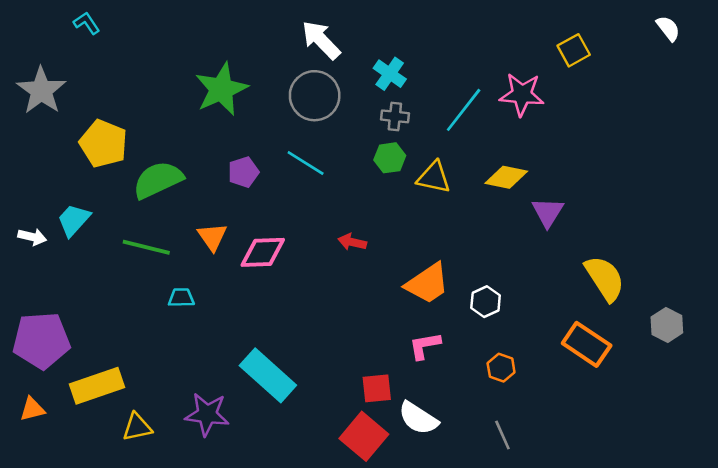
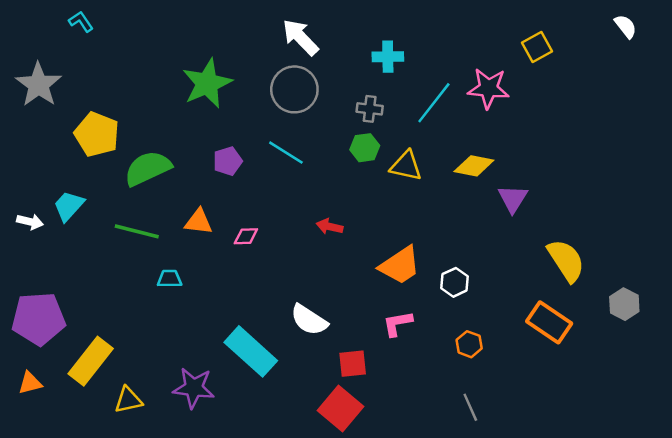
cyan cross: (390, 74) -> (388, 57), moved, turned -36
orange triangle: (212, 237) -> (199, 222), turned -48
pink diamond: (263, 252) -> (246, 236), size x0.6
yellow rectangle: (97, 386) -> (91, 361), turned -33
white semicircle: (418, 418) -> (309, 320), moved

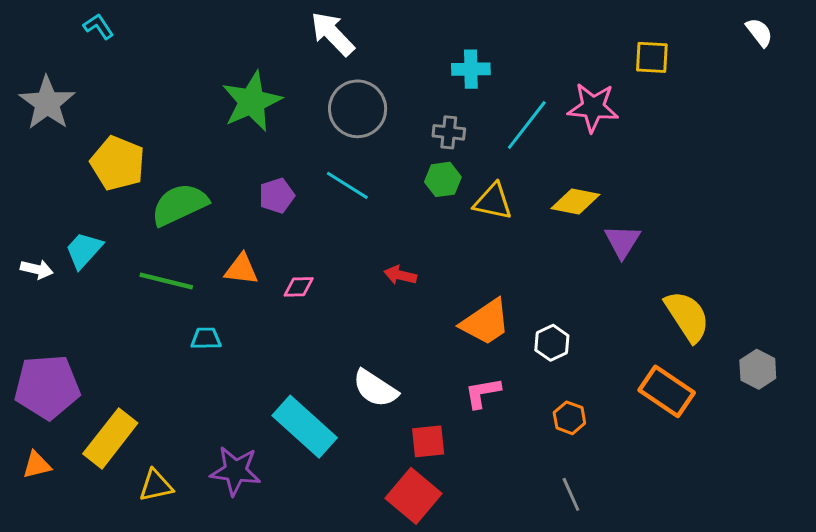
white arrow: (300, 37) -> (333, 34), moved
yellow square: (537, 47) -> (652, 57), turned 32

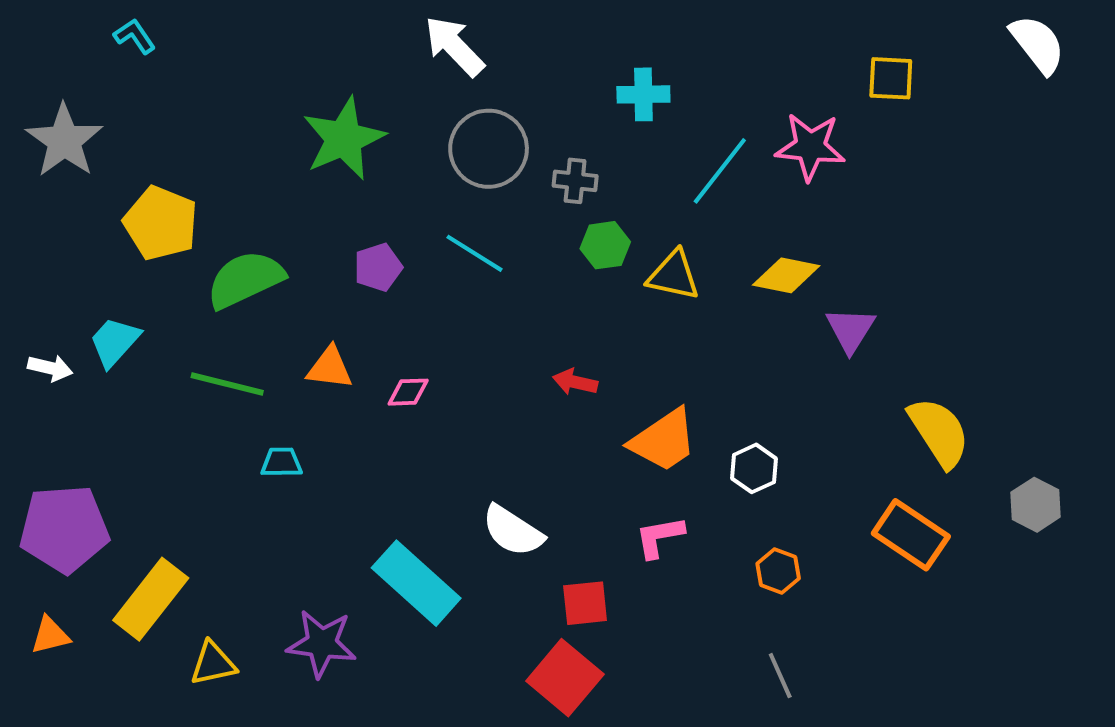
white semicircle: (759, 32) -> (1038, 44), size x1.5
gray cross: (449, 132) -> (575, 181), moved
red arrow: (400, 275) -> (575, 382), moved

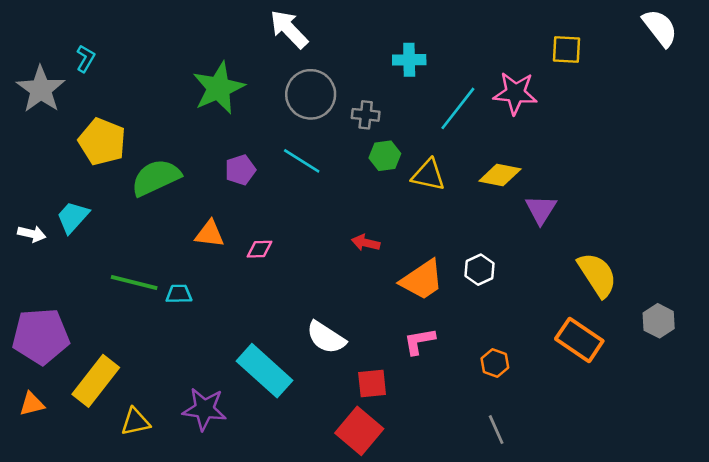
cyan L-shape: (135, 36) -> (85, 59), moved, turned 64
green line: (227, 384) -> (134, 282), moved
white hexagon: (754, 468) -> (480, 270), moved

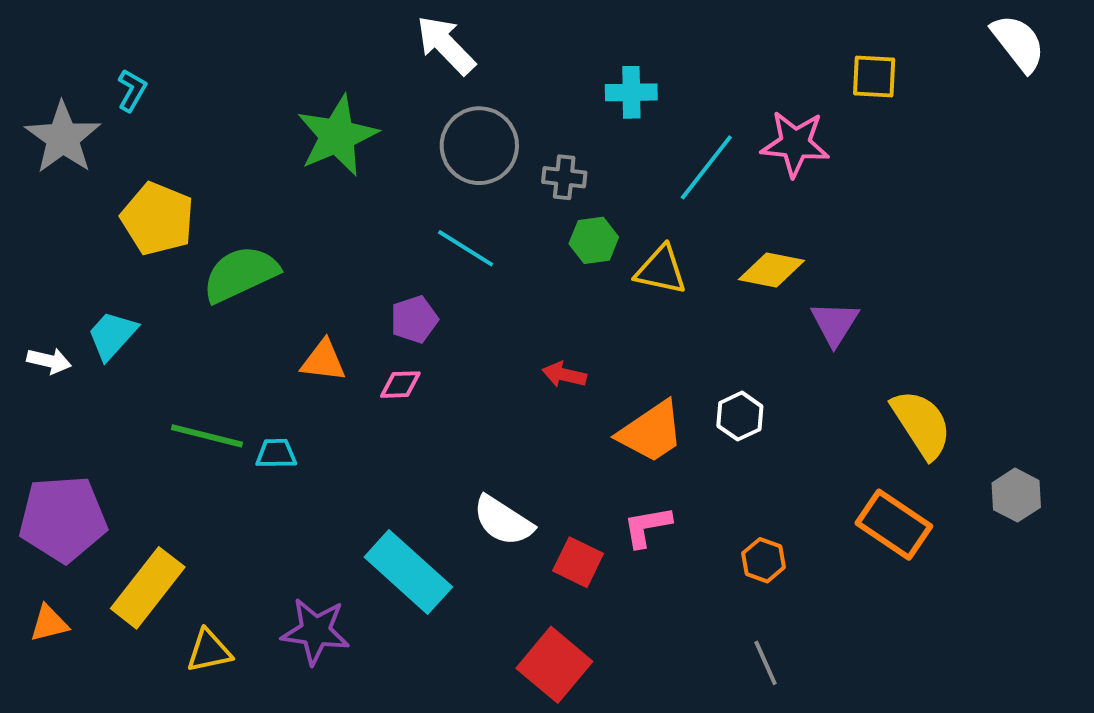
purple pentagon: (240, 170) -> (414, 319), moved
red square: (372, 383) -> (578, 562), moved, turned 32

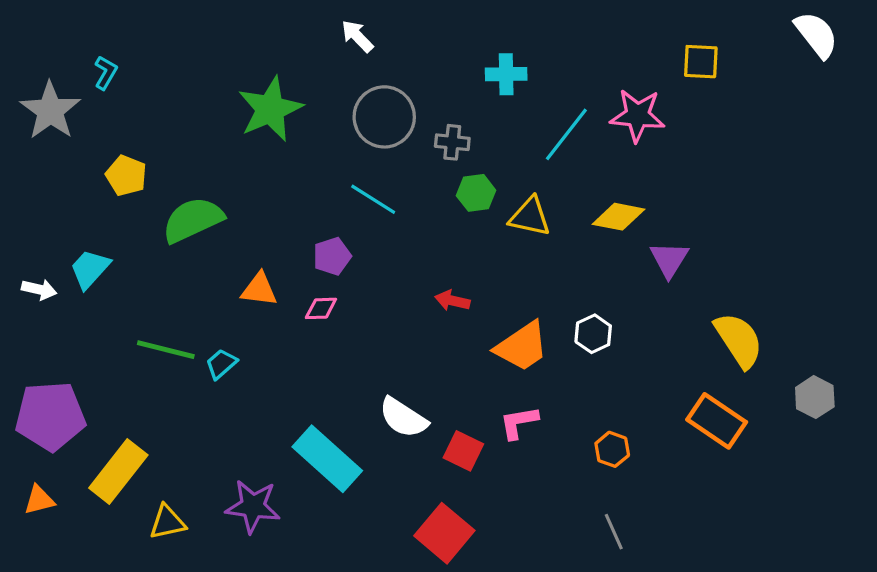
white arrow: (446, 45) -> (357, 36), size x0.7
yellow pentagon: (158, 219) -> (126, 176), size x0.7
cyan trapezoid: (276, 454) -> (221, 364), turned -40

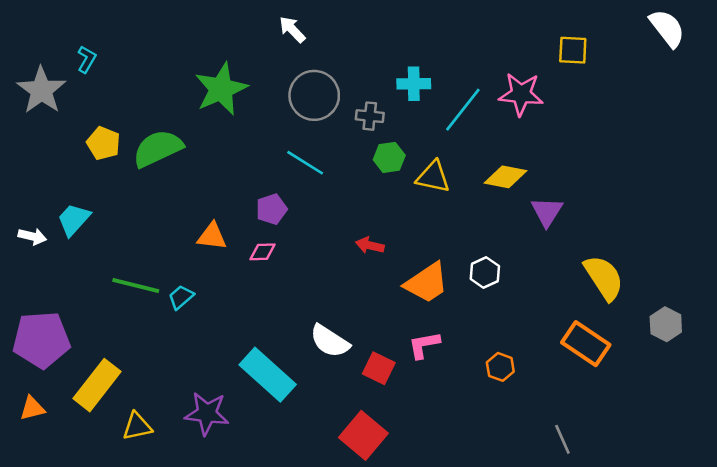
cyan cross: (506, 74) -> (414, 84), moved
green semicircle: (193, 220) -> (158, 148), moved
gray line: (614, 532) -> (562, 439), moved

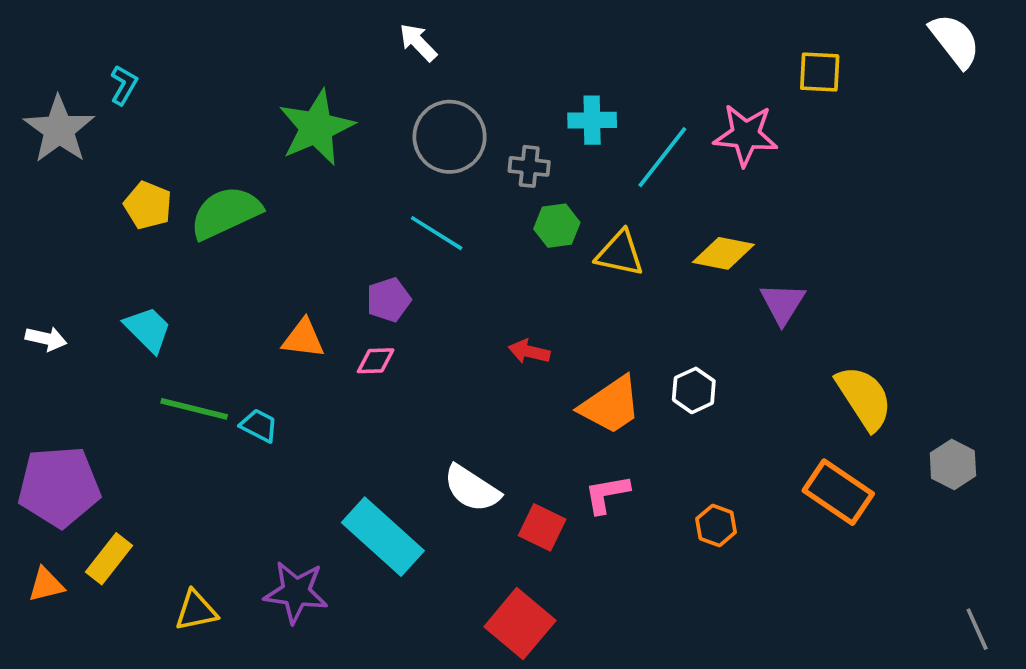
cyan trapezoid: (74, 220) -> (148, 329), moved, turned 93
cyan trapezoid: (181, 297) -> (259, 426), turned 68
yellow rectangle: (97, 385) -> (109, 559), moved, size x0.7
gray line: (562, 439) -> (977, 629), moved

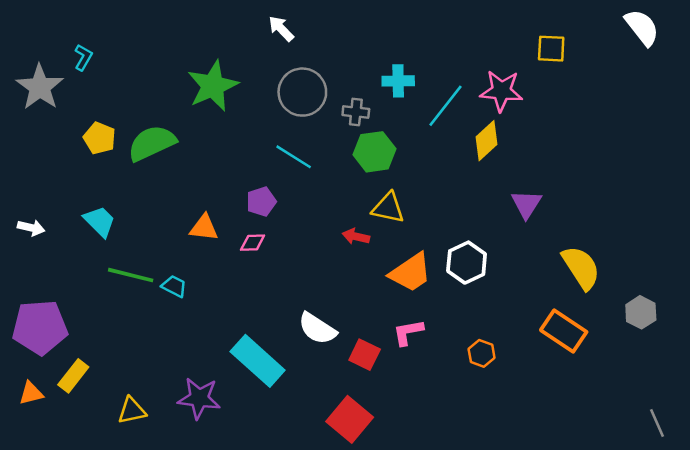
green hexagon: (557, 226) -> (375, 152), size x1.4
yellow triangle: (620, 253) -> (388, 208), moved
yellow diamond: (723, 253) -> (487, 141), moved, turned -54
white hexagon: (694, 390) -> (467, 263), size x1.4

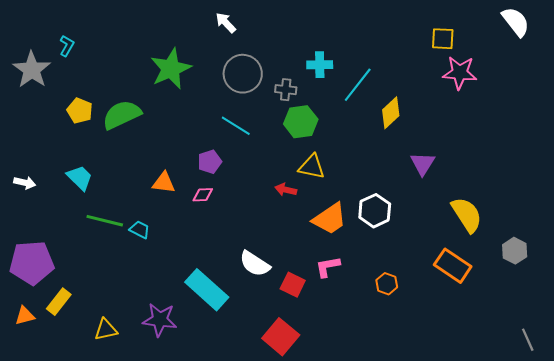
pink star: (501, 91) -> (460, 73), moved

